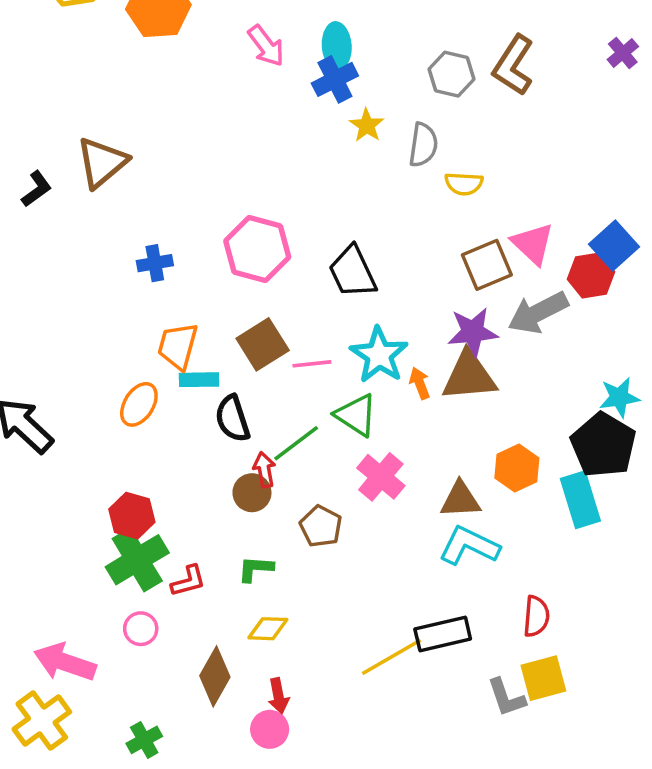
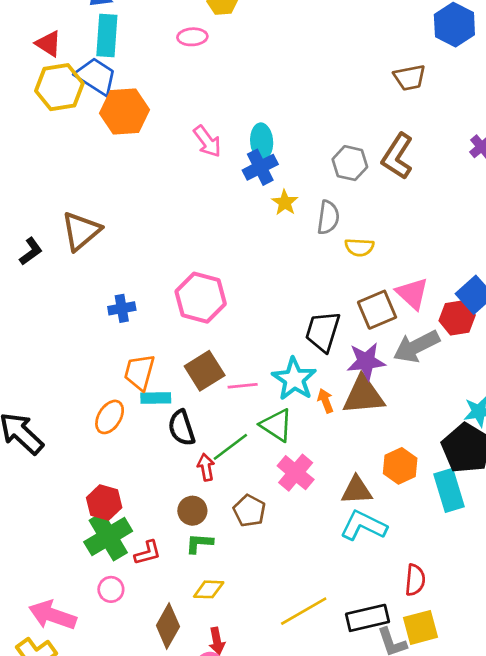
black trapezoid: (353, 272) -> (323, 331), moved, turned 42
brown circle: (252, 493) -> (192, 511), moved
black rectangle: (443, 634) -> (368, 618), moved

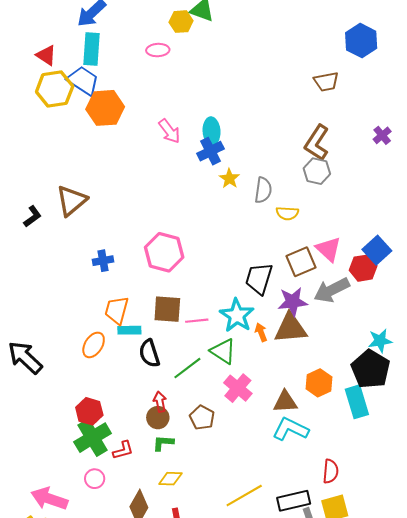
gray hexagon: (350, 163) -> (317, 171), moved
brown square: (205, 371) -> (167, 309), turned 36
red arrow: (206, 467) -> (160, 402), moved

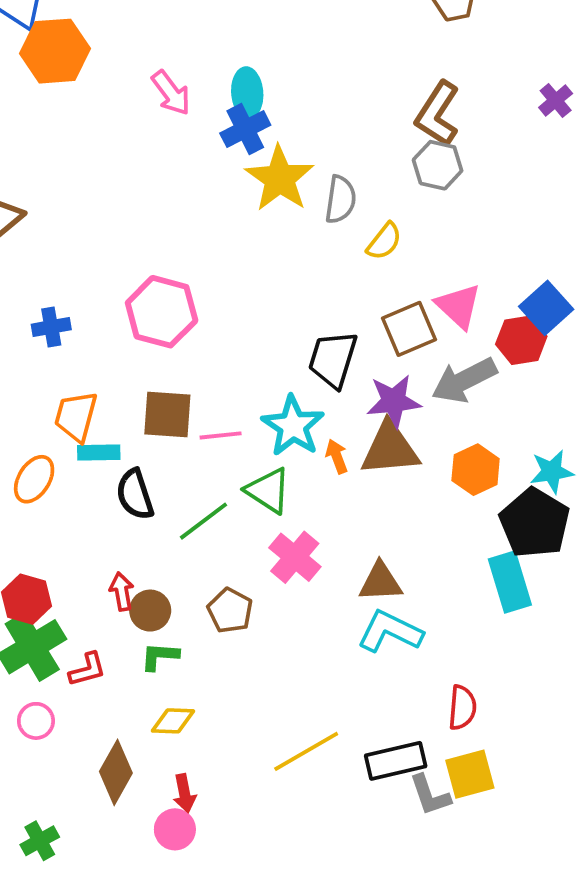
yellow star: (229, 179) -> (280, 179), size x1.8
yellow semicircle: (287, 213) -> (384, 241), turned -55
orange hexagon: (319, 383) -> (476, 470), moved
red arrow: (160, 402) -> (122, 591), moved

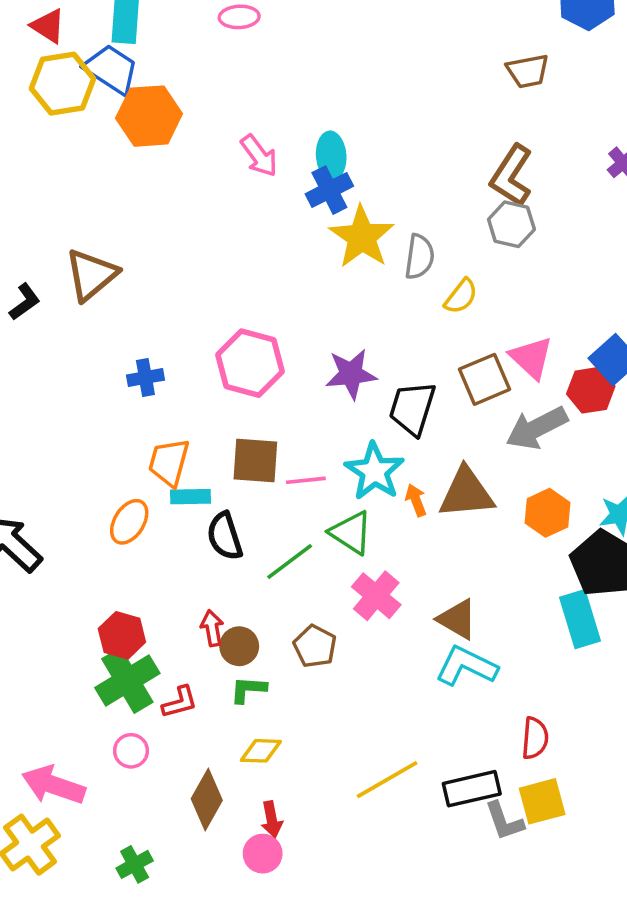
purple star: (394, 401) -> (351, 374), moved
brown triangle: (380, 582) -> (457, 619), turned 33

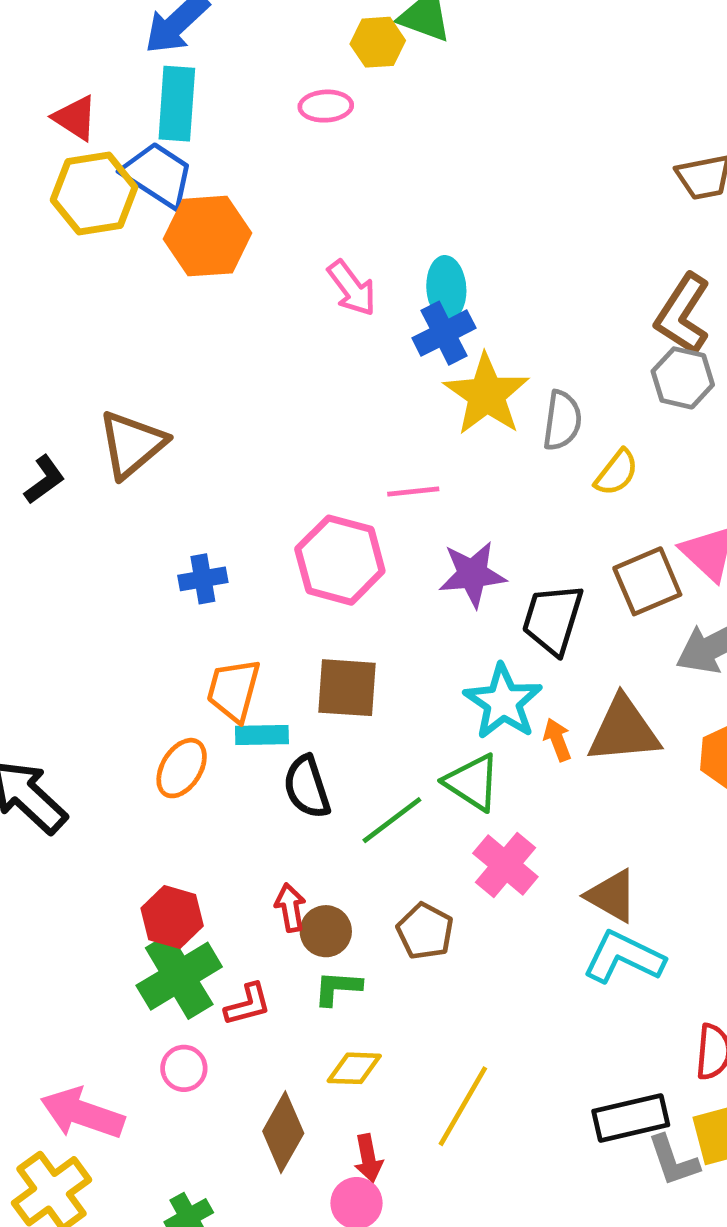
pink line: (306, 480) -> (413, 491), moved
yellow line: (387, 780) -> (463, 1106), moved, turned -30

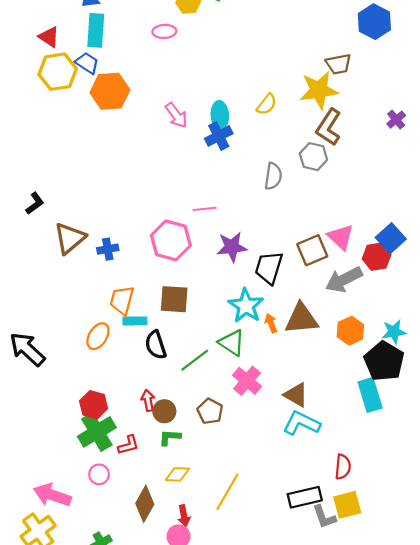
blue trapezoid: (158, 175) -> (87, 63), size x0.7
gray hexagon: (683, 378) -> (313, 157), moved
yellow star: (487, 395) -> (319, 90), moved, turned 30
brown triangle: (132, 444) -> (70, 238), moved
yellow semicircle: (617, 473) -> (267, 104), moved

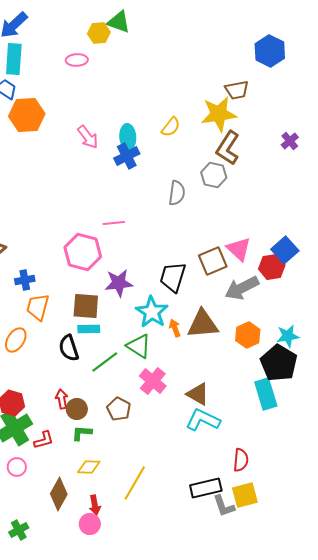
purple star: (232, 247) -> (119, 283), moved
blue cross: (108, 249) -> (25, 280), moved
cyan rectangle: (135, 321) -> (89, 329), moved

